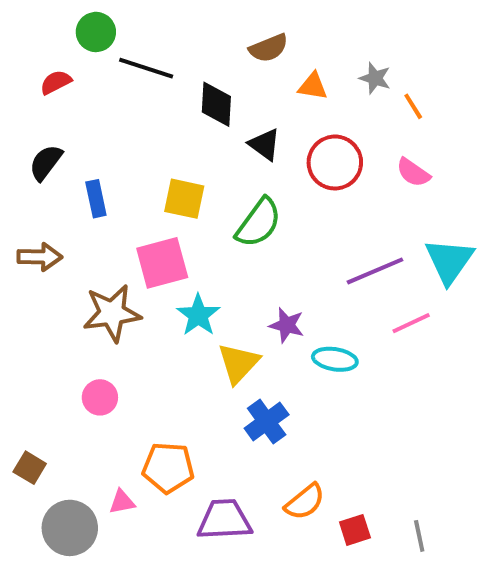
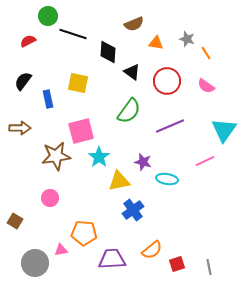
yellow square: (184, 199) -> (78, 83), moved
purple line: (375, 271) -> (170, 126), moved
yellow triangle: (238, 363) -> (119, 181), turned 35
brown square: (30, 468) -> (15, 221), moved

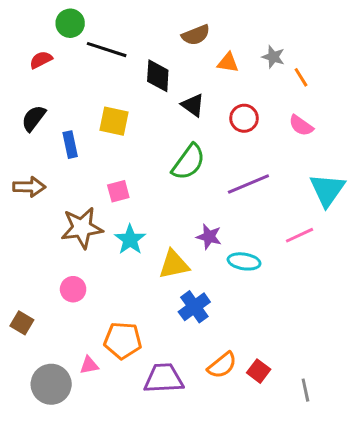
red circle: (167, 81) -> (244, 118), size x0.7
pink square: (81, 131) -> (118, 191), size x0.6
cyan star: (99, 157) -> (130, 240), moved
red square: (177, 264) -> (259, 371), moved, turned -35

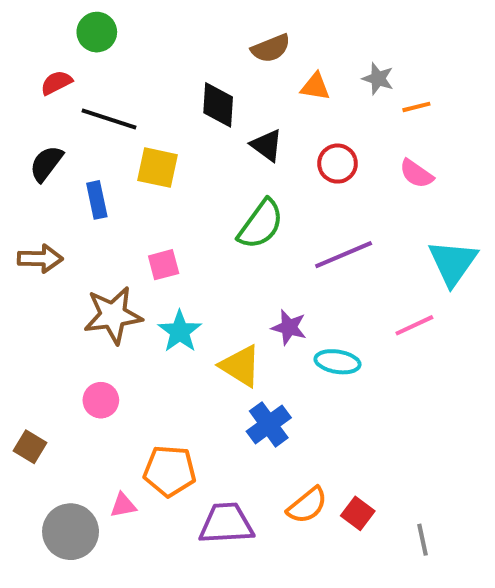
black line: (107, 50) -> (109, 119), moved
orange line: (301, 77) -> (416, 107), turned -72
yellow triangle: (174, 264) -> (240, 366), turned 44

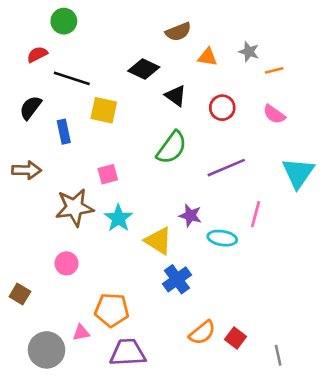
black diamond: (218, 105) -> (144, 69), turned -68
pink line: (414, 325) -> (256, 214), moved, turned -50
purple trapezoid: (226, 524) -> (128, 353), moved

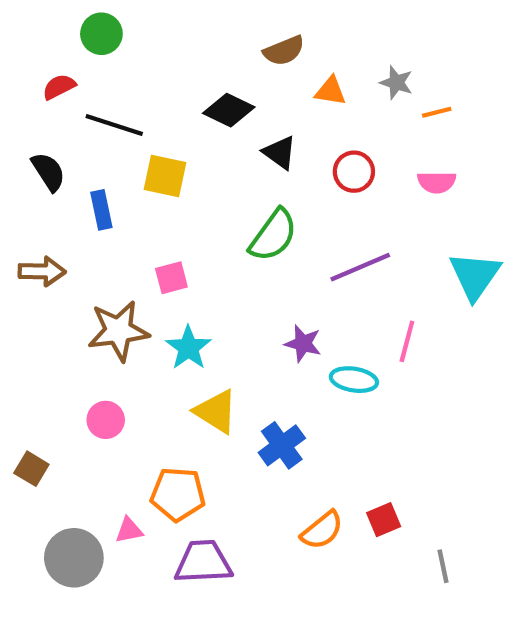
black semicircle: (31, 108) -> (48, 172), turned 110
pink semicircle: (274, 114) -> (437, 182), turned -35
yellow triangle: (158, 241) -> (216, 411), moved
red square: (236, 338) -> (384, 520), moved, turned 30

